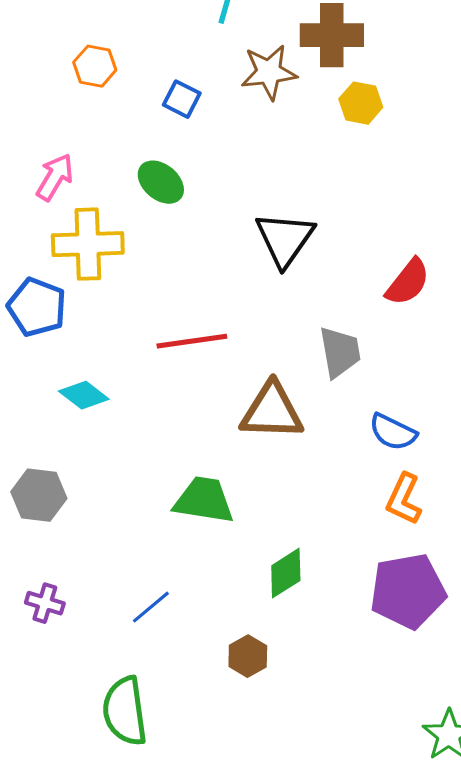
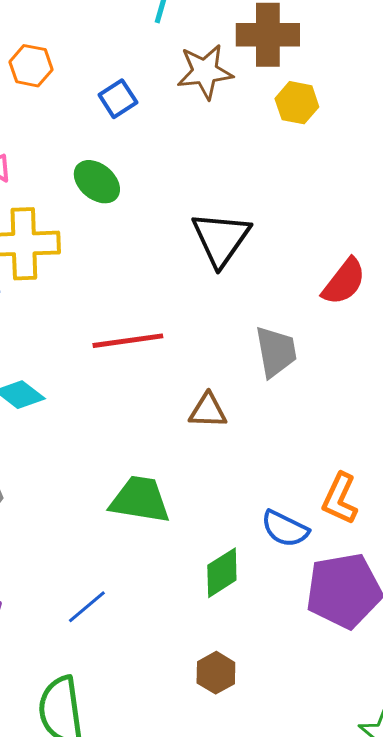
blue square: (182, 99) -> (118, 99), turned 30
brown triangle: (272, 411) -> (208, 411), size x0.6
blue semicircle: (393, 432) -> (285, 529), moved
brown hexagon: (248, 656) -> (216, 673), moved

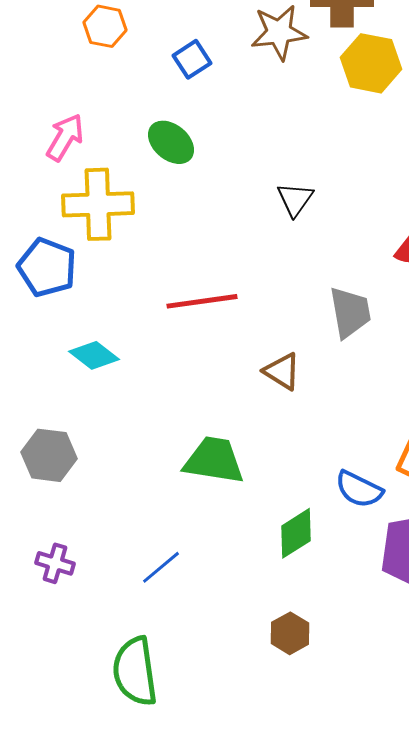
yellow hexagon: (297, 103) -> (371, 63), size x1.4
black triangle: (221, 239) -> (295, 199), size x0.6
brown triangle: (208, 411) -> (282, 371), turned 30

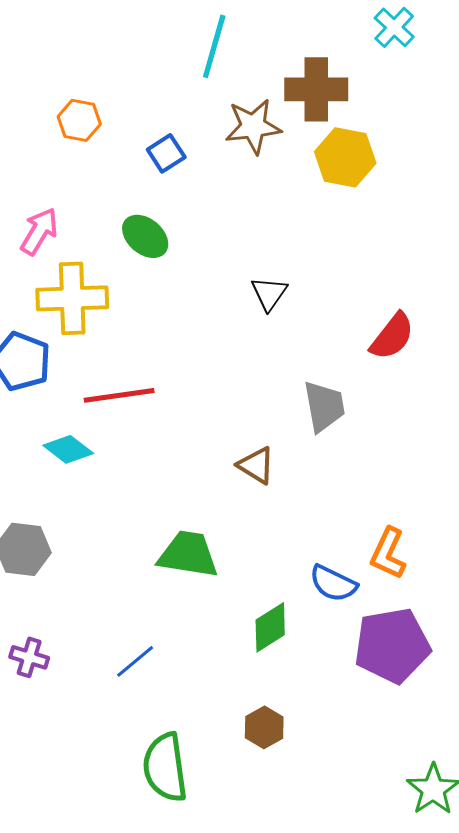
red line: (202, 301) -> (119, 395), moved
green semicircle: (135, 671) -> (165, 767), moved

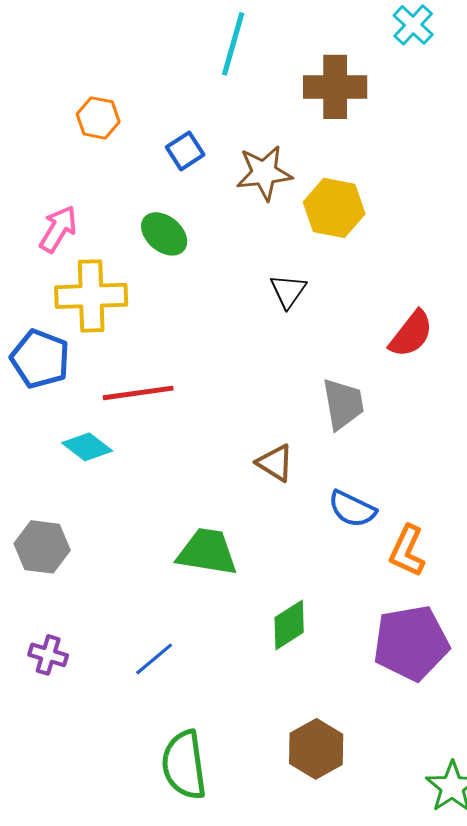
brown star: (253, 126) -> (264, 173), moved
yellow hexagon: (345, 157) -> (334, 208), moved
blue semicircle: (333, 583) -> (352, 509), moved
brown hexagon: (264, 727) -> (316, 749), moved, size x1.4

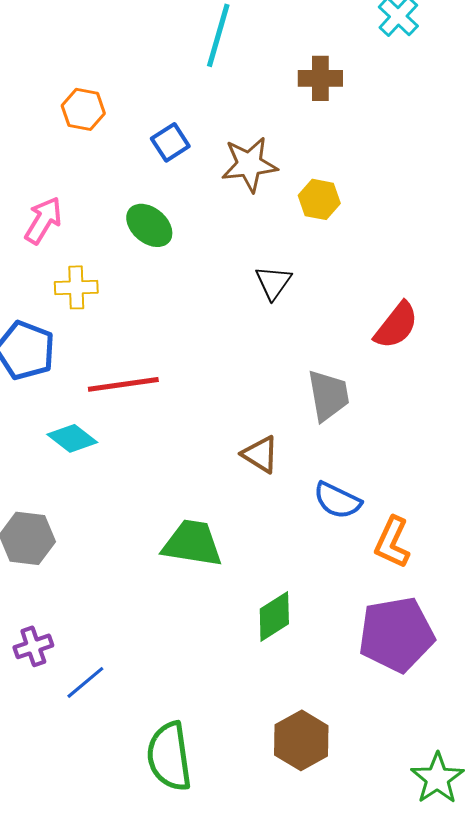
brown cross: (335, 87) -> (320, 78), size x0.7
yellow hexagon: (334, 208) -> (319, 199), size x0.7
yellow cross: (91, 296) -> (76, 287), size x0.6
purple cross: (48, 655) -> (33, 646), turned -36
blue line: (154, 659) -> (85, 682), moved

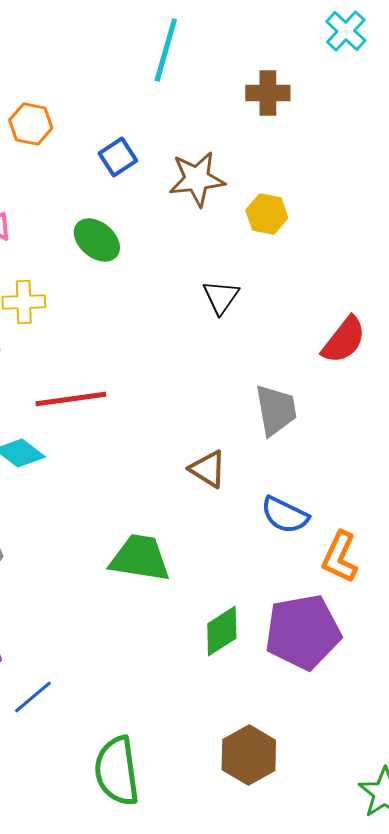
purple pentagon: (396, 634) -> (303, 632), moved

